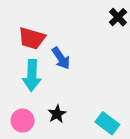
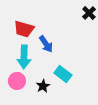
pink circle: (23, 121) -> (17, 81), moved
cyan rectangle: (107, 123) -> (63, 74), moved

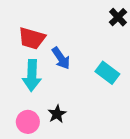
cyan rectangle: (63, 74) -> (107, 73), moved
pink circle: (17, 81) -> (28, 122), moved

